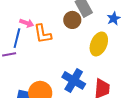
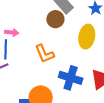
orange L-shape: (43, 34) -> (44, 54), moved

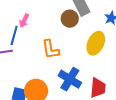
pink arrow: (12, 32) -> (24, 21), turned 96

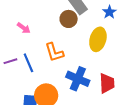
pink arrow: (24, 21) -> (24, 28), turned -72
blue line: (14, 35) -> (28, 63), moved, turned -30

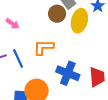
yellow ellipse: (98, 39) -> (79, 21), moved
orange L-shape: (54, 52) -> (44, 47), turned 110

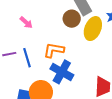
blue cross: (68, 73) -> (62, 72), moved

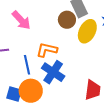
pink arrow: (26, 22) -> (21, 20), size x1.5
blue line: (27, 58) -> (27, 65), moved

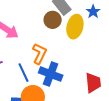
orange L-shape: (47, 50) -> (39, 54), turned 115

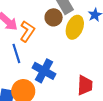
orange L-shape: (39, 54) -> (27, 31), moved
blue line: (23, 73) -> (16, 53), moved

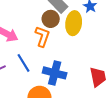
orange L-shape: (27, 31) -> (42, 37), moved

